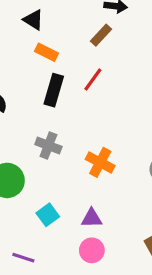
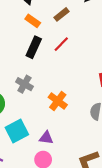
brown rectangle: (101, 35) -> (62, 14), moved
cyan square: (48, 215) -> (17, 131), size x1.5

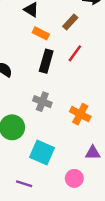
cyan square: (17, 131) -> (42, 152), turned -30
purple triangle: (46, 138) -> (93, 153), moved

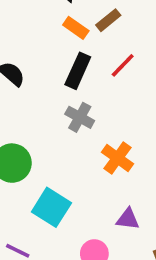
brown rectangle: (70, 22) -> (108, 20), moved
gray cross: (42, 102) -> (80, 117), moved

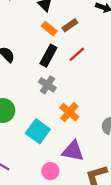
cyan square: (51, 207) -> (38, 131), moved
purple triangle: (128, 219) -> (73, 151), size x1.5

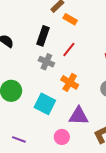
orange rectangle: (49, 29) -> (70, 19), moved
red line: (77, 54) -> (69, 49), moved

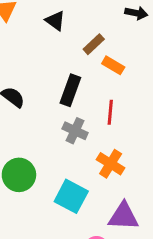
red line: (69, 49) -> (110, 112), turned -35

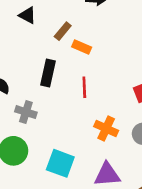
gray cross: (75, 131) -> (26, 112), moved
orange cross: (111, 164) -> (106, 128), moved

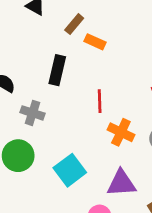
red line: (84, 87) -> (100, 101), moved
cyan square: (60, 163) -> (70, 170), turned 32

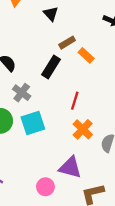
brown rectangle: (74, 24) -> (67, 43), moved
cyan square: (70, 170) -> (33, 123), moved

